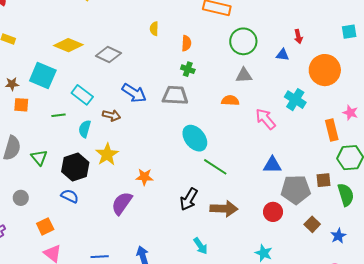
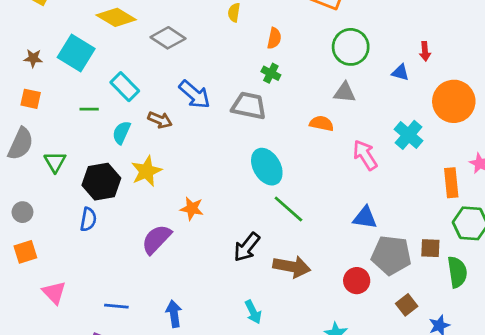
orange square: (21, 105) -> (31, 99), moved
blue semicircle: (70, 196) -> (88, 219), turned 66
orange square: (45, 226) -> (25, 252), moved

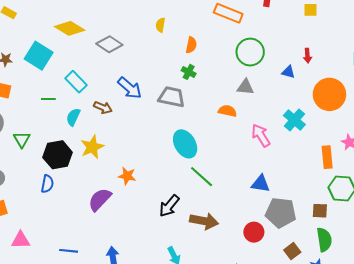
brown square: (430, 248) -> (320, 211), moved
green semicircle: (457, 272) -> (324, 240), moved
pink triangle: (54, 293) -> (21, 240), turned -48

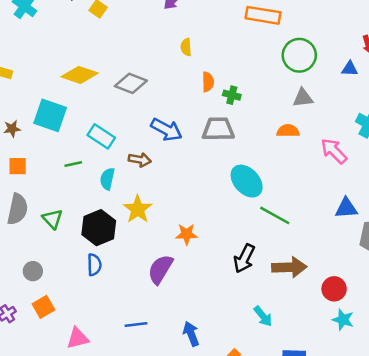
orange semicircle: (191, 45) -> (208, 82), moved
red circle: (254, 232) -> (334, 289), moved
blue line: (69, 251) -> (136, 324), moved

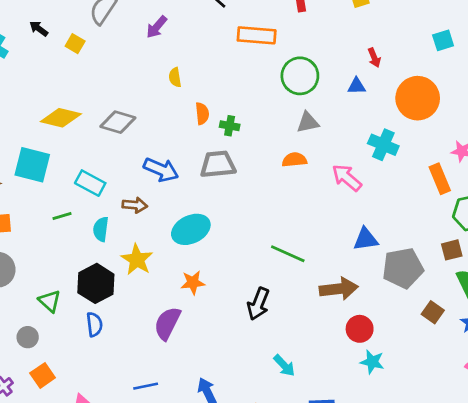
cyan ellipse: (247, 181) -> (191, 229), moved, turned -68
green triangle: (52, 219) -> (50, 301), moved
brown arrow: (289, 267) -> (339, 289), moved

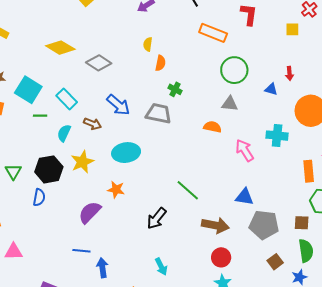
orange semicircle: (202, 114) -> (160, 63), moved
cyan cross: (383, 145) -> (277, 136), turned -35
cyan square: (32, 165) -> (28, 90), moved
blue line: (146, 386) -> (81, 251), moved

